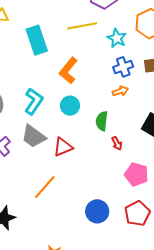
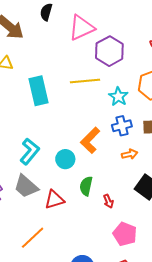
orange L-shape: (68, 71) -> (90, 140), moved
orange arrow: (120, 91) -> (130, 154), moved
green semicircle: (102, 121) -> (86, 186), moved

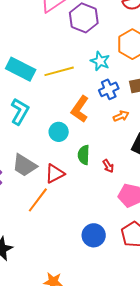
yellow line: (85, 81) -> (59, 71), moved
cyan rectangle: (39, 91) -> (21, 69), turned -40
cyan L-shape: (30, 151) -> (20, 111), moved
orange line: (33, 238) -> (38, 200), moved

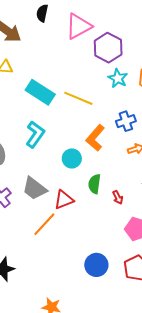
cyan star: (100, 61) -> (118, 78), moved
yellow line: (59, 71) -> (78, 98), turned 32

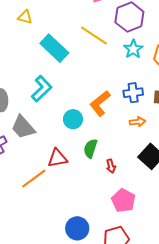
yellow line: (78, 98) -> (94, 35), moved
gray trapezoid: (35, 188) -> (23, 127), moved

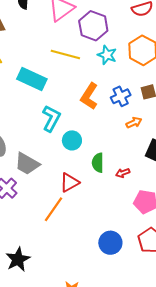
cyan L-shape: (42, 89) -> (51, 118), moved
orange L-shape: (100, 103) -> (89, 96), moved
red arrow: (111, 166) -> (123, 173), turned 104

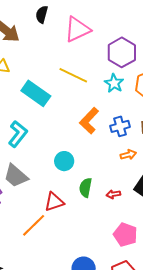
purple hexagon: (93, 26) -> (122, 52), moved
cyan L-shape: (51, 118) -> (18, 134), moved
red arrow: (123, 173) -> (113, 194), moved

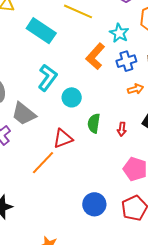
cyan star: (114, 83) -> (119, 33), moved
cyan L-shape: (18, 134) -> (47, 78), moved
red arrow: (113, 194) -> (122, 129), turned -72

